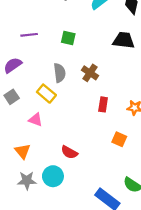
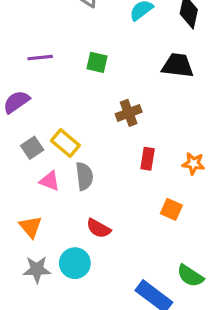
gray semicircle: (60, 73) -> (84, 176), moved
brown cross: (90, 73) -> (129, 113), turned 35
gray square: (12, 97) -> (32, 148), moved

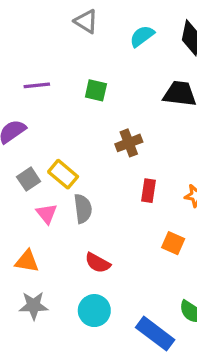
pink triangle: (50, 181) -> (47, 214), turned 30
orange triangle: (31, 227) -> (27, 261), turned -40
cyan circle: (75, 263) -> (94, 311), moved

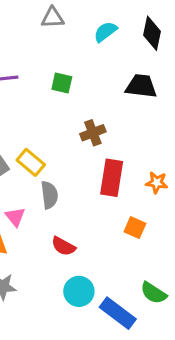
gray triangle: (86, 21) -> (52, 18), turned -35
red rectangle: (149, 191) -> (112, 178), size x1.6
pink triangle: (47, 214) -> (15, 217), moved
cyan circle: (94, 311) -> (79, 291), moved

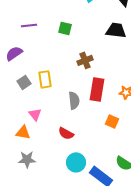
yellow rectangle: (31, 162) -> (45, 79), turned 42
gray semicircle: (49, 195) -> (74, 100), moved

